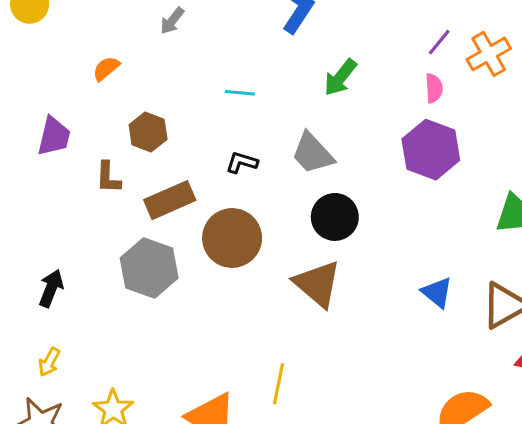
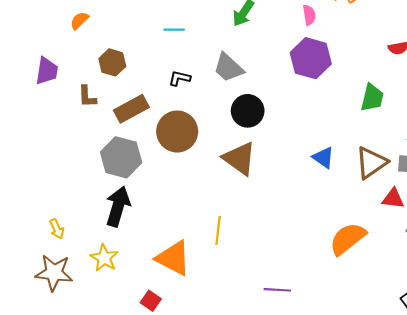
black arrow: (51, 288) -> (118, 206), moved, size x1.5
yellow arrow: (49, 362) -> (57, 229), turned -48

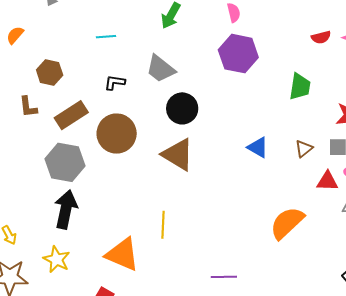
brown triangle: (371, 163) -> (304, 149), size x0.6

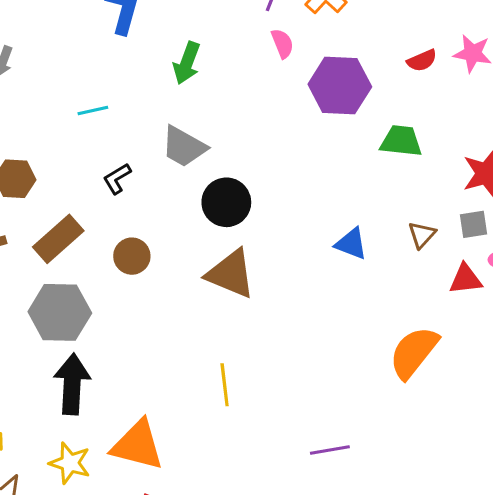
purple hexagon: (238, 54) -> (340, 86), moved
black L-shape: (115, 83) -> (117, 179), turned -30
green trapezoid: (300, 87) -> (401, 141), turned -84
brown circle: (117, 134) -> (132, 256), size x0.6
orange triangle: (122, 254) -> (137, 445), moved

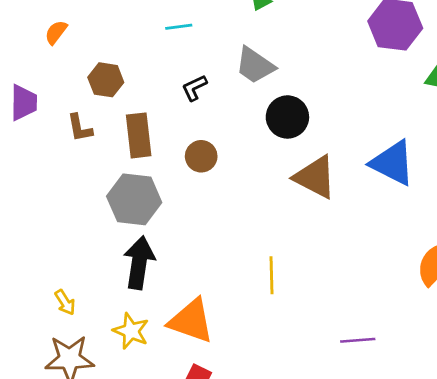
brown rectangle: (58, 239) -> (139, 135), turned -60
blue triangle: (351, 244) -> (393, 163), size x1.6
brown triangle: (231, 274) -> (315, 177), moved

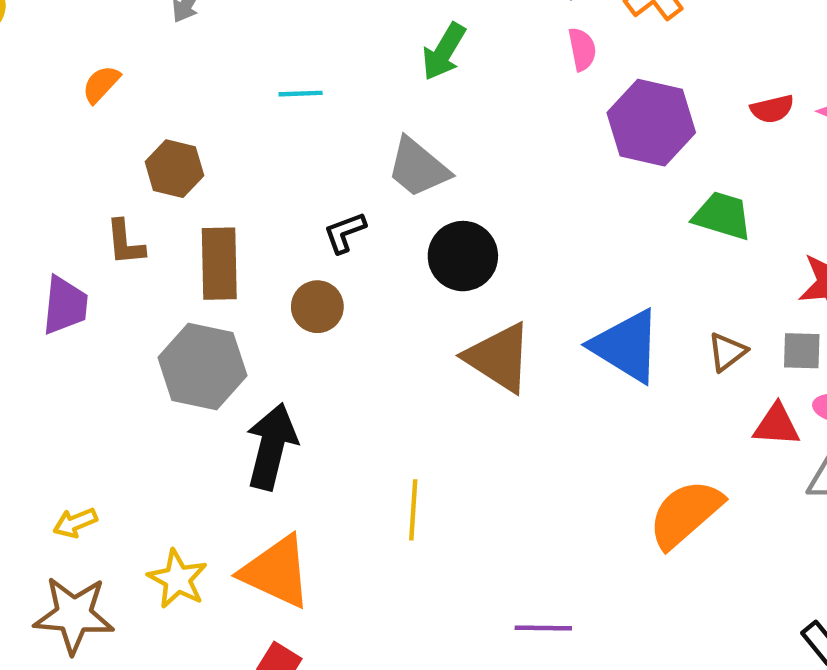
black L-shape: (194, 88) -> (345, 232), moved
purple trapezoid: (24, 103) -> (65, 305), moved
black arrow: (139, 263) -> (272, 446), moved
yellow arrow: (65, 302) -> (75, 523), turned 95

